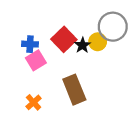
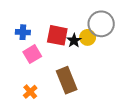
red square: (64, 39) -> (57, 35), turned -35
blue cross: (30, 44) -> (23, 32), moved

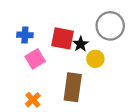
yellow circle: (88, 37) -> (95, 59), moved
brown rectangle: (67, 80) -> (73, 87), turned 30

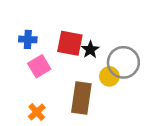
gray circle: (110, 26) -> (123, 62), moved
yellow circle: (95, 59) -> (109, 76), moved

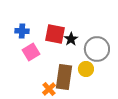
yellow circle: (109, 76) -> (86, 69), moved
orange cross: (37, 112) -> (49, 89), moved

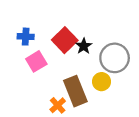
red square: (55, 34) -> (65, 40), turned 35
brown rectangle: (64, 77) -> (75, 91), turned -30

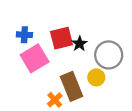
red square: (65, 40) -> (61, 38), turned 30
pink square: (36, 61) -> (35, 58), size x1.4

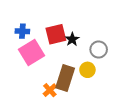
gray circle: (109, 55) -> (99, 49), size x0.7
brown rectangle: (72, 86) -> (65, 78), turned 40

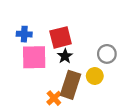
black star: (72, 39) -> (65, 56), moved
pink square: (32, 53) -> (34, 57), turned 30

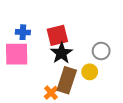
black star: (65, 56) -> (61, 53), size x1.5
pink square: (34, 57) -> (17, 54), moved

